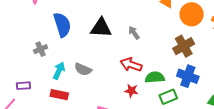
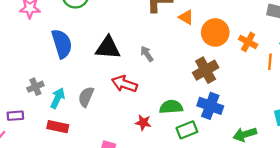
gray cross: (41, 49) -> (35, 87), moved
red arrow: (131, 65) -> (124, 84), moved
gray semicircle: (83, 69) -> (86, 97), turned 90

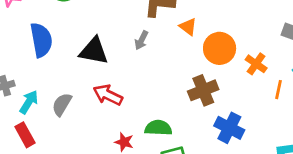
gray arrow: (147, 54) -> (141, 40), moved, turned -126
blue cross: (210, 106) -> (229, 128), moved
red rectangle: (58, 127) -> (25, 135), turned 42

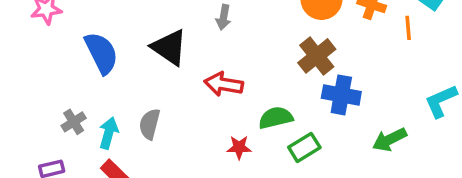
black triangle: (94, 51) -> (169, 47), turned 40
red arrow: (108, 95) -> (224, 84), moved
blue cross: (229, 128) -> (341, 95), moved

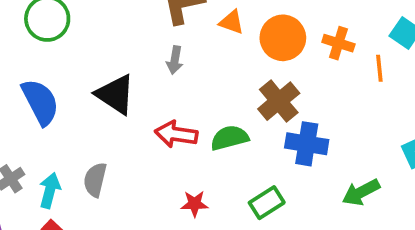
green semicircle: (276, 118) -> (230, 138), moved

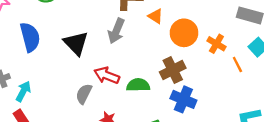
gray arrow: (175, 60) -> (116, 31), size x1.5
orange line: (379, 68) -> (237, 65), turned -35
gray semicircle: (95, 180) -> (84, 94), moved

